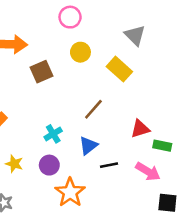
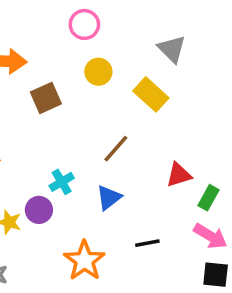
green rectangle: (162, 146) -> (209, 198), turned -72
purple circle: (49, 165) -> (39, 210), moved
black line: (109, 165) -> (147, 243), moved
pink arrow: (148, 172) -> (210, 236), moved

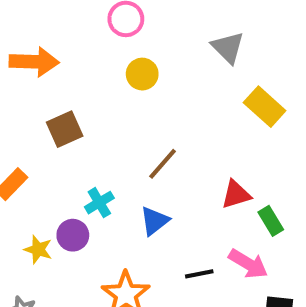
yellow rectangle: (151, 94) -> (265, 107), moved
brown square: (46, 98) -> (65, 129), moved
green rectangle: (209, 198) -> (271, 221), turned -60
pink arrow: (210, 236) -> (248, 264), moved

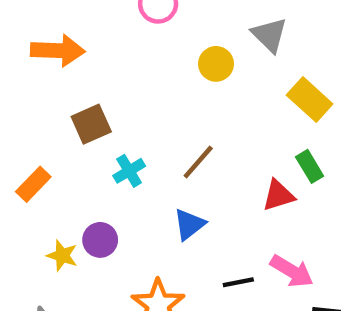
yellow circle: (142, 74) -> (216, 64), moved
cyan cross: (99, 203) -> (129, 171), moved
green rectangle: (271, 221) -> (310, 166), moved

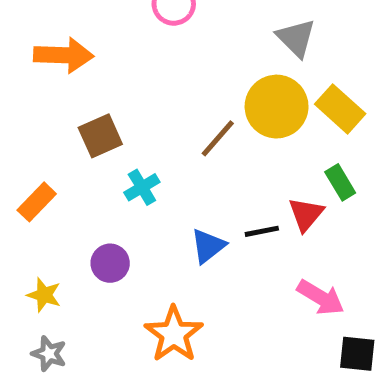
yellow circle: (216, 64) -> (277, 107), moved, size x1.6
brown line: (198, 162) -> (218, 138), moved
red triangle: (278, 195) -> (306, 214), turned -33
yellow star: (62, 256) -> (44, 295), moved
black line: (238, 282) -> (262, 231), moved

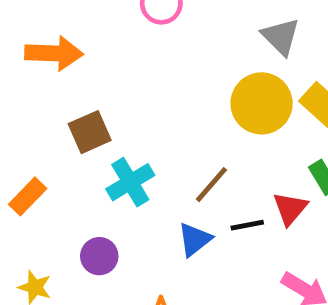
brown line: (218, 138) -> (211, 185), moved
cyan cross: (142, 187) -> (130, 182), size x1.4

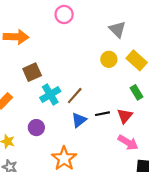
yellow circle: (262, 103) -> (109, 59), size x0.6
brown line: (211, 185) -> (75, 96), moved
red triangle: (290, 208) -> (125, 116), moved

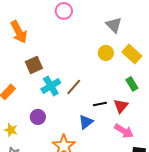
orange arrow: (16, 37) -> (19, 32), turned 60
blue triangle: (79, 120) -> (86, 122), moved

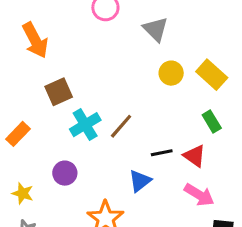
gray triangle: (114, 25) -> (155, 29), moved
red triangle: (121, 106) -> (195, 156), turned -35

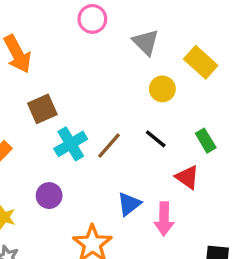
yellow rectangle: (212, 75) -> (201, 62), moved
black line: (162, 153) -> (156, 139), moved, turned 50
pink arrow: (199, 195) -> (164, 219), moved, turned 60

